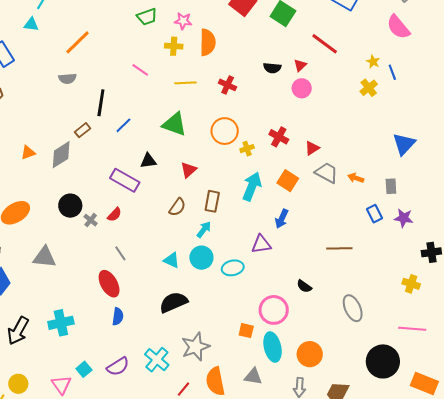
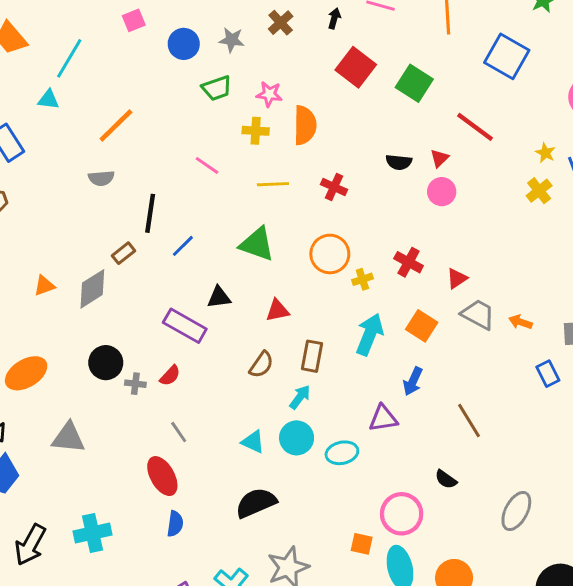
red triangle: (188, 170) -> (277, 310), turned 30
gray cross: (91, 220) -> (135, 384), turned -32
brown line: (339, 248) -> (469, 421), moved, turned 60
gray ellipse: (353, 308) -> (516, 511), turned 52

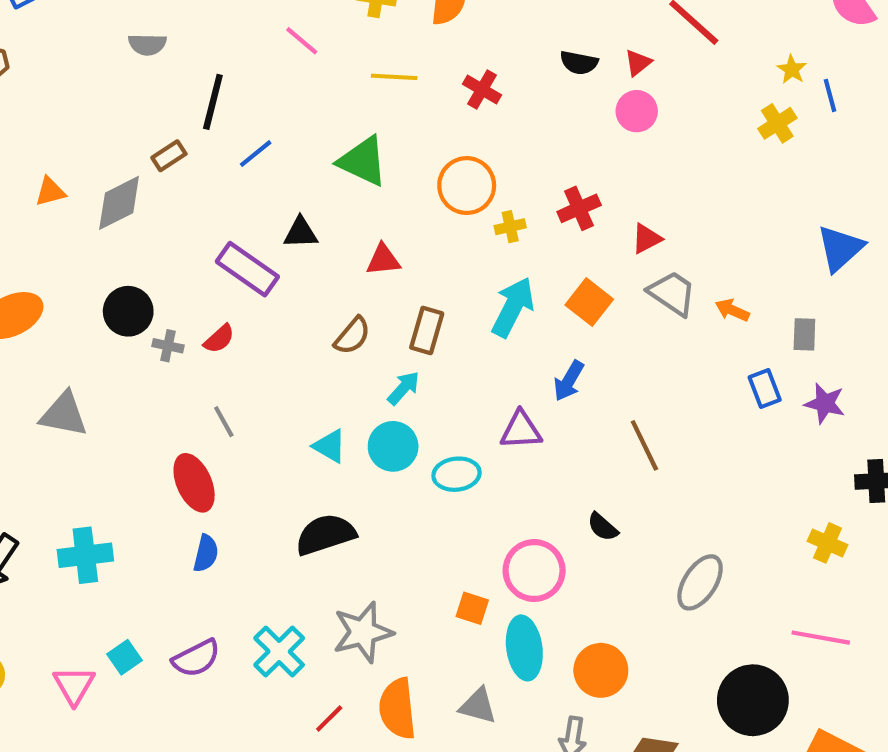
red cross: (409, 262) -> (579, 208), turned 32

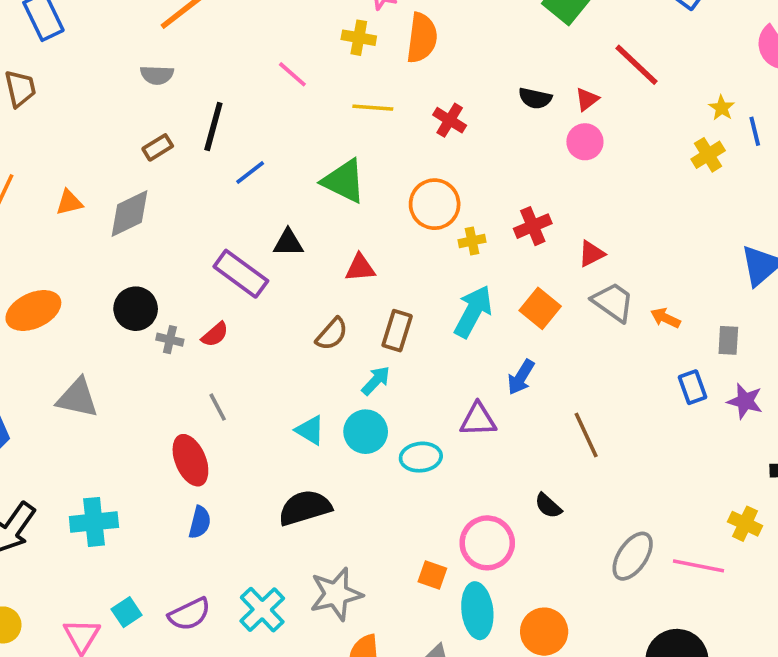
brown rectangle: (169, 156) -> (158, 147), moved
pink line: (821, 638) -> (699, 566), moved

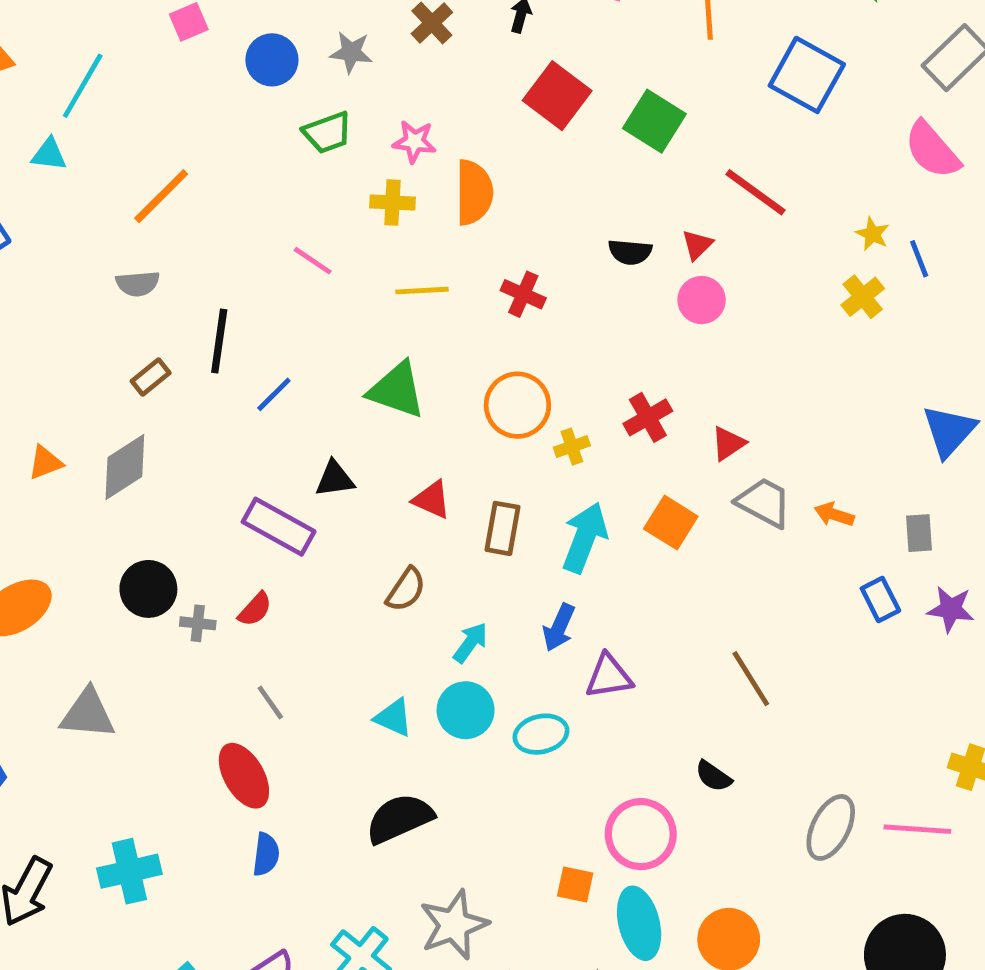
red triangle: (360, 268) -> (432, 500), turned 36
brown rectangle: (397, 331) -> (503, 528), moved
blue arrow: (521, 377) -> (559, 628), moved

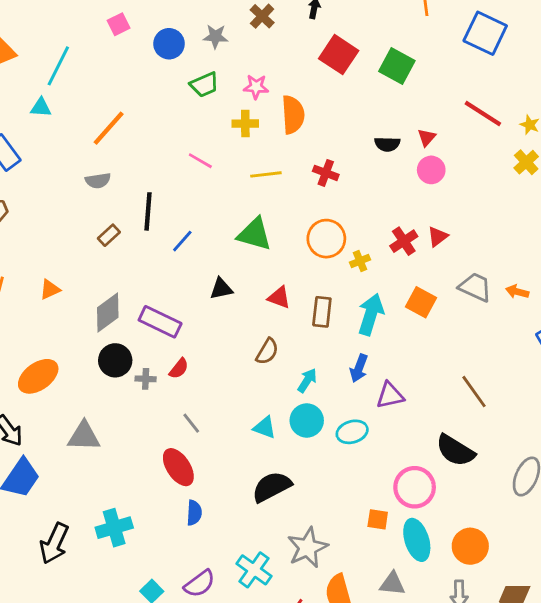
red line: (756, 192) -> (483, 114), moved
red triangle: (728, 444) -> (438, 236), moved
gray diamond: (125, 467) -> (108, 312), moved
purple rectangle: (279, 527) -> (160, 322), moved
black semicircle: (713, 776) -> (455, 450), size x1.8

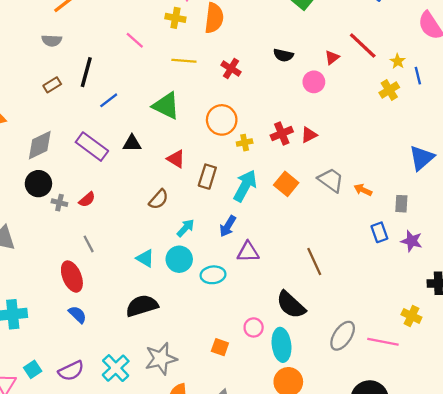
red triangle: (427, 137) -> (332, 57), moved
purple rectangle: (160, 322) -> (92, 147), moved
pink circle: (415, 487) -> (254, 327), size x0.6
blue semicircle: (194, 513) -> (77, 315), turned -60
cyan ellipse: (417, 540) -> (282, 345), moved

